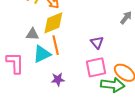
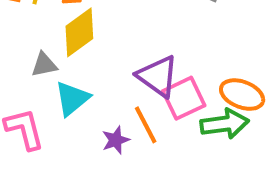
purple triangle: (97, 42) -> (158, 76), moved, size x1.6
orange line: (56, 45) -> (146, 125), moved

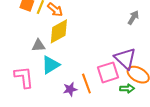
purple triangle: (158, 76) -> (125, 58), moved
green arrow: (225, 124) -> (127, 88), size x0.6

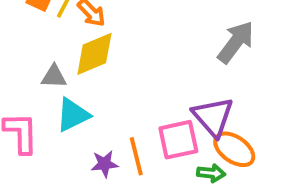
gray arrow: (133, 18) -> (236, 42), size x1.6

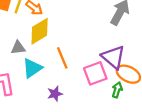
orange line: (136, 156) -> (62, 58), moved
green arrow: (211, 173) -> (117, 90), turned -70

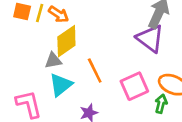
gray triangle: (18, 48) -> (53, 60), moved
purple triangle: (113, 57) -> (150, 38), moved

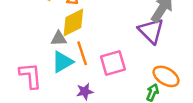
orange line: (95, 71) -> (82, 53), moved
pink square: (134, 86) -> (113, 63), moved

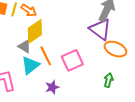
gray triangle: (59, 39) -> (25, 46), turned 40
orange ellipse: (166, 76) -> (115, 49), moved

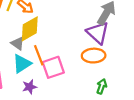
orange ellipse: (115, 49) -> (94, 56), moved, turned -30
pink square: (72, 60) -> (53, 67), moved
purple star: (52, 87) -> (30, 87), moved

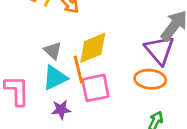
yellow diamond: (30, 29) -> (93, 48), moved

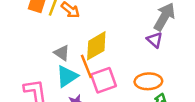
purple triangle: (160, 50) -> (155, 40), size x0.6
orange ellipse: (150, 79) -> (148, 81), moved

